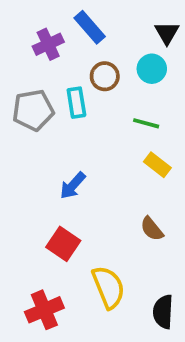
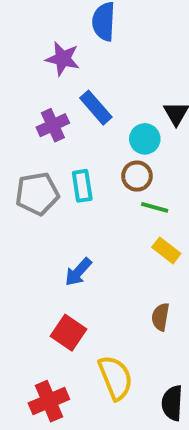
cyan circle: (152, 69) -> (145, 139), moved
brown circle: (105, 76) -> (137, 176), moved
brown semicircle: (152, 229) -> (160, 317), turned 48

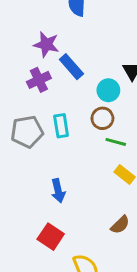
purple star: (63, 59) -> (46, 44), moved
blue arrow: (78, 272) -> (58, 191), turned -55
brown semicircle: (160, 317) -> (120, 225), turned -144

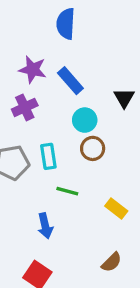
blue rectangle: (71, 67) -> (70, 81), moved
cyan circle: (108, 90) -> (85, 120), moved
green line: (116, 142) -> (67, 191), moved

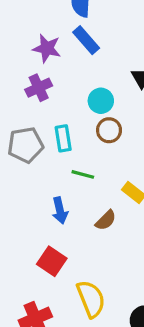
blue rectangle: (70, 81) -> (86, 40), moved
brown semicircle: (112, 262) -> (106, 220), moved

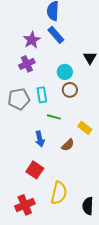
purple star: (47, 48) -> (32, 40), turned 30
yellow semicircle: (91, 299) -> (59, 193), turned 35

